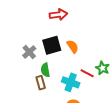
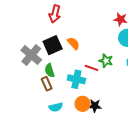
red arrow: (58, 15) -> (55, 14), turned 120
gray cross: (29, 52) -> (31, 55), size x1.5

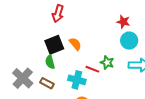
gray cross: (31, 55) -> (23, 78), moved
green semicircle: (50, 70) -> (50, 62), moved
brown rectangle: (47, 84) -> (47, 83), turned -40

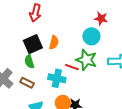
cyan circle: (129, 41) -> (91, 36), moved
orange semicircle: (75, 44) -> (54, 42), turned 56
green star: (107, 63) -> (86, 60), size x1.5

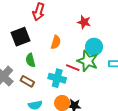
red star: (101, 18) -> (84, 22), moved
cyan circle: (91, 36) -> (94, 47), moved
black square: (33, 44) -> (21, 37), moved

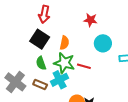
black square: (21, 37) -> (40, 39), moved, turned -30
green star: (88, 61) -> (64, 63), moved
cyan cross: (57, 78) -> (60, 80), moved, turned -36

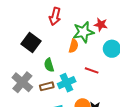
black square: (40, 39) -> (31, 42), moved
green star: (64, 63) -> (83, 32), moved, turned -30
brown rectangle: (40, 85) -> (47, 86), turned -40

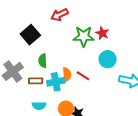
red arrow: (55, 16) -> (60, 15), turned 36
orange semicircle: (73, 46) -> (67, 74), moved, turned -32

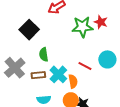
cyan circle: (108, 59) -> (107, 59), moved
orange semicircle: (67, 74) -> (73, 81), moved
cyan cross: (56, 82) -> (58, 74), turned -30

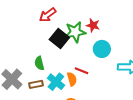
black square: (29, 30) -> (59, 39), moved
cyan circle: (107, 59) -> (102, 49), moved
orange semicircle: (73, 81) -> (72, 79), moved

